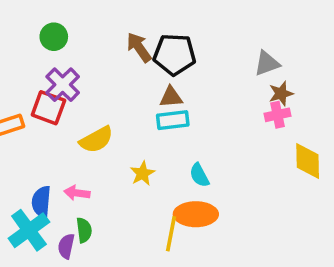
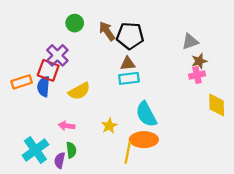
green circle: (54, 37) -> (75, 23), moved
yellow star: (143, 173) -> (109, 126), moved
cyan semicircle: (199, 175) -> (146, 114), size x1.6
blue semicircle: (41, 202) -> (44, 87), moved

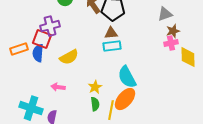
purple cross: (57, 55) -> (50, 26), turned 30
yellow diamond: (217, 105) -> (188, 57), moved
orange ellipse: (144, 140) -> (125, 99), turned -50
cyan cross: (35, 150) -> (31, 108), turned -35
green semicircle: (71, 150) -> (95, 104), moved

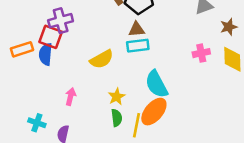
brown star: (173, 31) -> (229, 27), moved
pink cross: (171, 43) -> (201, 53), moved
yellow semicircle: (69, 57) -> (102, 59), moved
pink arrow: (58, 87) -> (71, 97), turned 96
cyan cross: (31, 108) -> (37, 123), size x0.6

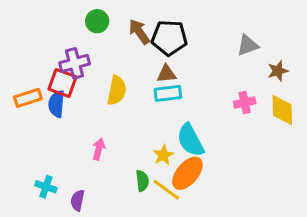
yellow semicircle: (102, 59) -> (117, 90), moved, turned -50
pink arrow: (71, 97) -> (99, 149), moved
yellow star: (117, 97) -> (163, 155), moved
yellow line: (137, 125) -> (166, 190), turned -65

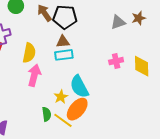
brown star: (278, 71) -> (139, 18), moved
pink arrow: (99, 149) -> (34, 75), moved, size x1.5

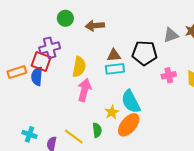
brown arrow: (44, 13) -> (95, 26), turned -60
black pentagon: (65, 17) -> (145, 53), moved
yellow line: (63, 120) -> (74, 136), moved

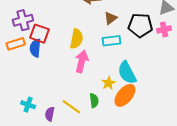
purple cross: (50, 48) -> (23, 20), moved
brown triangle: (114, 55) -> (111, 18), moved, turned -32
pink cross: (169, 75) -> (164, 29), moved

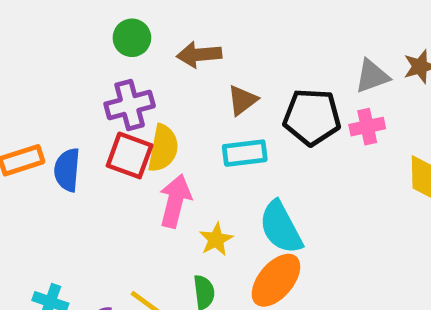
purple cross: (23, 20) -> (130, 105), moved
red square: (39, 34) -> (130, 155), moved
yellow star: (108, 83) -> (216, 239), moved

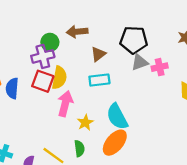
green circle: (132, 38) -> (50, 42), moved
gray triangle: (372, 76) -> (140, 62), moved
black pentagon: (312, 117) -> (134, 40), moved

